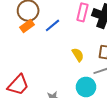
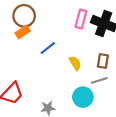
blue line: (53, 25) -> (48, 48), moved

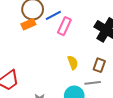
pink rectangle: (81, 19) -> (64, 26), moved
blue line: (48, 48) -> (53, 15), moved

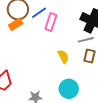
gray line: (93, 83) -> (86, 40), moved

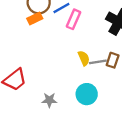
gray line: (86, 40) -> (98, 62), moved

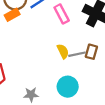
pink rectangle: (74, 19) -> (62, 14), moved, turned -48

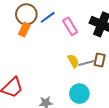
orange rectangle: (12, 15) -> (24, 30), turned -32

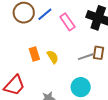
orange rectangle: (24, 30) -> (34, 54), moved, turned -40
yellow semicircle: (73, 61) -> (53, 57), moved

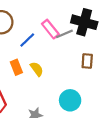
blue line: (45, 14) -> (27, 40), moved
gray line: (86, 57) -> (64, 34), moved

